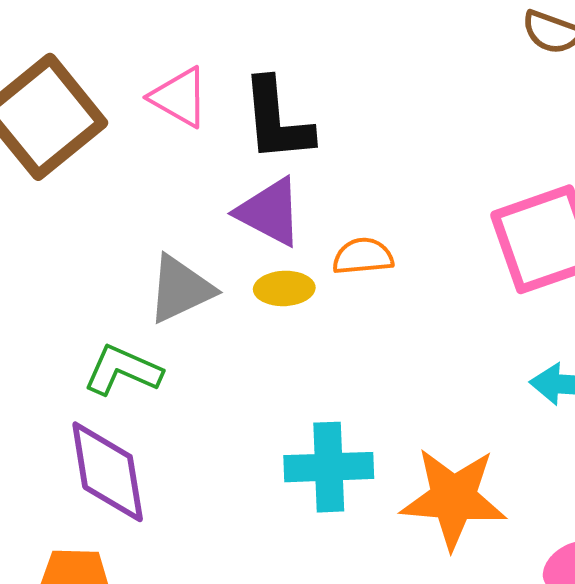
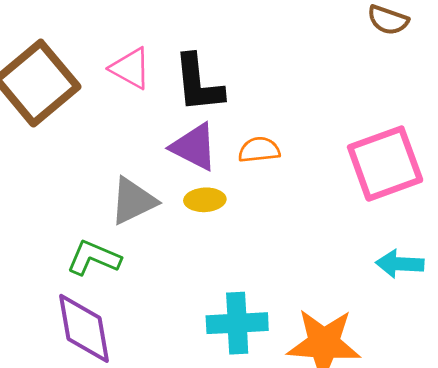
orange semicircle: (363, 256) -> (259, 150), moved

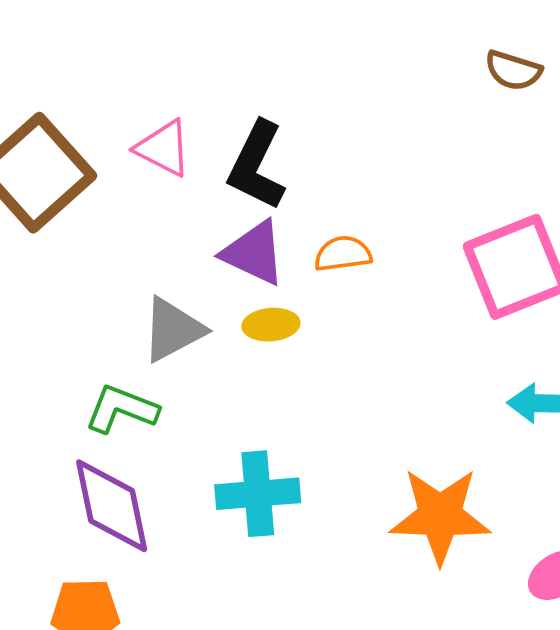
black L-shape: (198, 83) -> (257, 166), turned 34
cyan cross: (237, 323) -> (258, 494), moved

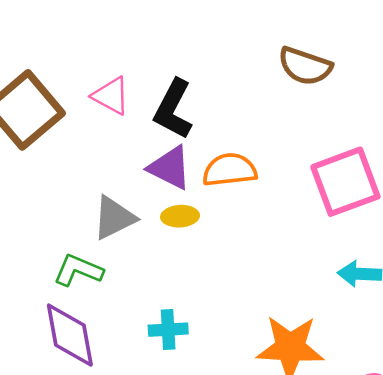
brown semicircle: (513, 70) -> (305, 66), moved, size x1.4
orange semicircle: (343, 254) -> (230, 170), size x1.4
cyan cross: (258, 494) -> (168, 330), size x0.7

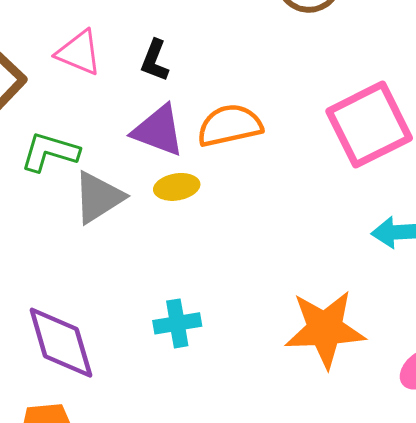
black L-shape: (173, 109) -> (155, 60), size x0.6
green L-shape: (78, 270) -> (50, 152), moved

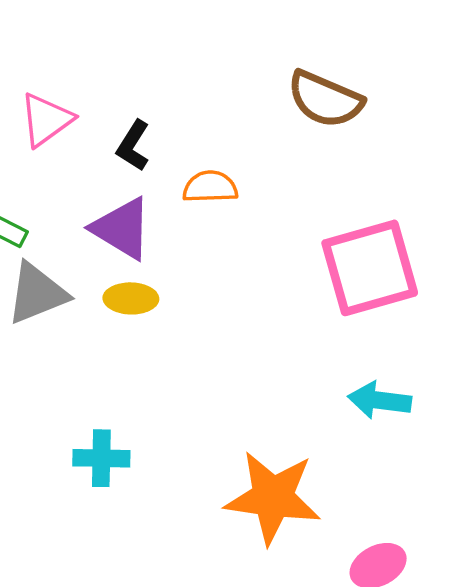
pink triangle: (79, 53) -> (46, 120), turned 51
orange semicircle: (230, 125) -> (210, 187), moved, size x0.7

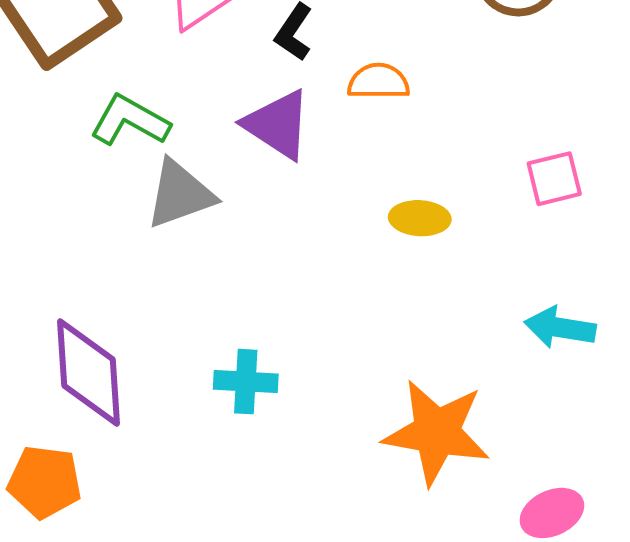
pink square: (370, 268) -> (554, 179), size x0.5
yellow ellipse: (131, 298) -> (420, 218), moved

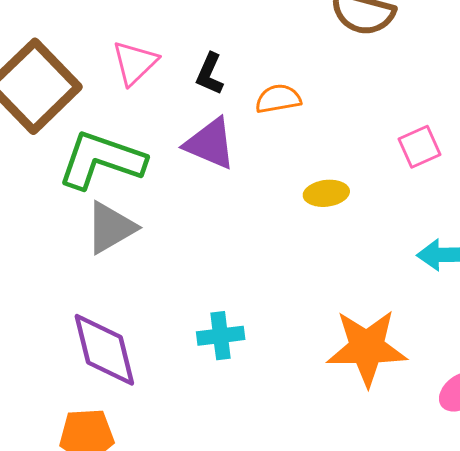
green L-shape: (130, 121) -> (101, 160), size x1.5
gray triangle: (180, 194) -> (111, 228), moved

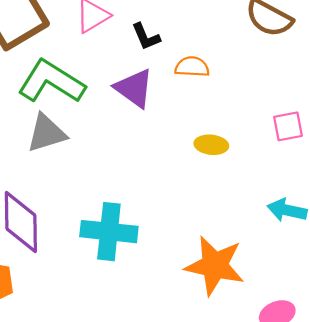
black L-shape: (210, 74) -> (146, 37), turned -60
cyan cross: (221, 336) -> (109, 232), size x1.6

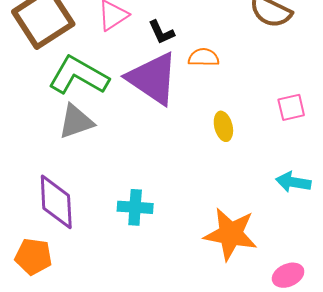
purple triangle: (134, 88) -> (153, 78), size x1.5
yellow ellipse: (211, 145) -> (223, 126), turned 72
cyan cross: (109, 232) -> (135, 207), size x0.7

